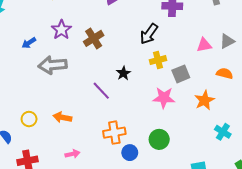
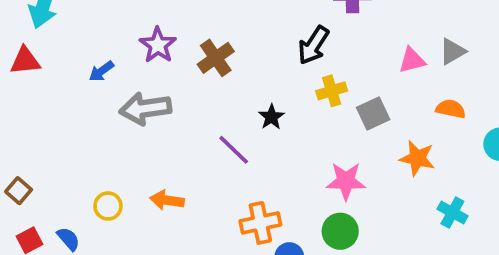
pink star: (164, 98) -> (346, 181), moved
orange star: (204, 100) -> (417, 158), turned -30

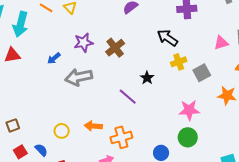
purple star: (158, 45) -> (84, 43), turned 30
black arrow: (313, 45) -> (167, 38), turned 95
brown square: (19, 191) -> (13, 125), turned 32
orange cross: (260, 223) -> (121, 137), moved

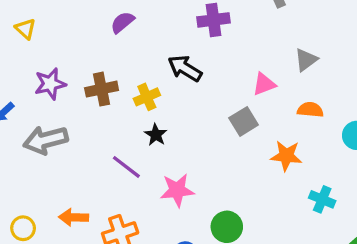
pink triangle: (221, 43) -> (264, 84), moved
brown cross: (115, 48) -> (102, 89), turned 30
yellow cross: (179, 62) -> (147, 97), moved
pink star: (189, 110) -> (177, 190), moved

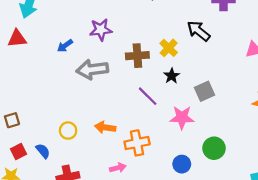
brown cross: (102, 89) -> (137, 56), moved
yellow cross: (147, 97) -> (169, 48), turned -30
gray square: (244, 121) -> (205, 91), moved

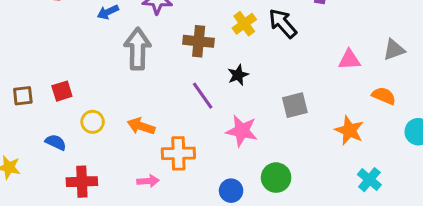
yellow cross: (169, 48) -> (244, 24), moved
gray arrow: (92, 69) -> (138, 49), turned 88
gray square: (205, 91) -> (295, 105), moved
red square: (18, 151) -> (62, 91), moved
blue semicircle: (43, 151) -> (56, 142), turned -35

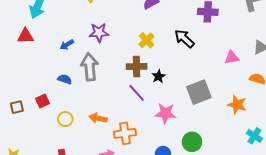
yellow cross: (244, 24) -> (147, 40), moved
brown cross: (199, 41) -> (137, 66), moved
gray square: (295, 105) -> (199, 92), size x1.4
blue semicircle: (56, 142) -> (65, 79), moved

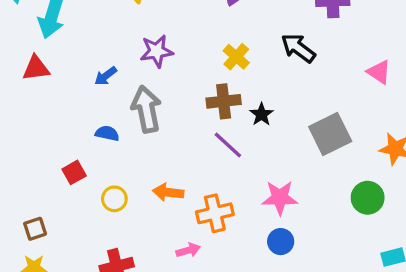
pink triangle: (232, 58) -> (379, 72), turned 49
brown square: (17, 107) -> (35, 229), moved
pink star: (165, 113) -> (280, 198), moved
green circle: (192, 142) -> (368, 198), moved

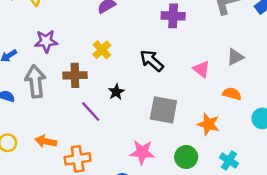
black arrow: (298, 48) -> (152, 61), moved
brown cross: (224, 101) -> (75, 75), moved
gray square: (330, 134) -> (163, 110), turned 32
pink star: (280, 198) -> (142, 152), moved

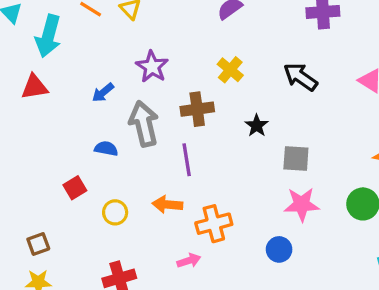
purple star: (46, 41) -> (152, 67), turned -30
gray square: (163, 110) -> (296, 158), moved, size x0.7
purple line: (91, 112) -> (187, 160), moved, turned 40

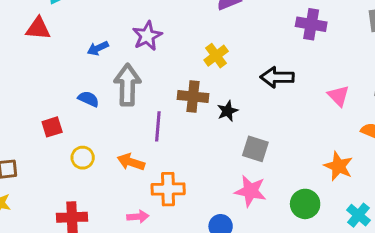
black arrow: (300, 77) -> (277, 77), turned -48
brown cross: (197, 109) -> (193, 96), moved

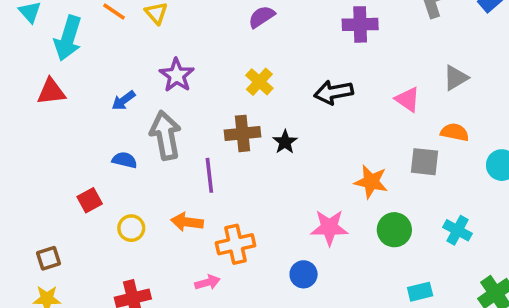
gray square: (255, 149) -> (424, 162), moved
orange star: (338, 166) -> (371, 182), moved

